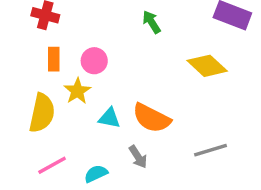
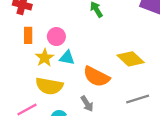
yellow diamond: (207, 66) -> (131, 59), moved
yellow semicircle: (42, 113) -> (49, 86), moved, turned 88
cyan triangle: (109, 118) -> (67, 58), moved

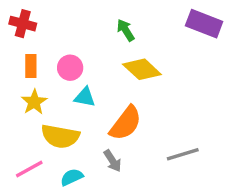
yellow star: (45, 58) -> (34, 102), moved
yellow diamond: (131, 59) -> (142, 69), moved
orange semicircle: (96, 77) -> (126, 123), turned -80

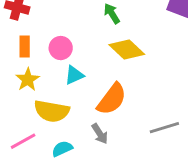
cyan triangle: (85, 97) -> (74, 75), turned -35

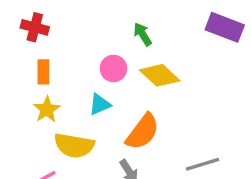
pink circle: (61, 48) -> (113, 68), moved

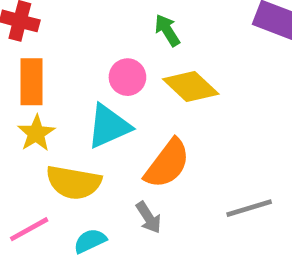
orange rectangle: (43, 72) -> (32, 82), size x1.4
cyan triangle: (100, 104) -> (109, 126), size x1.5

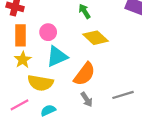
pink circle: (127, 77) -> (48, 32), moved
gray arrow: (149, 217) -> (87, 99), moved

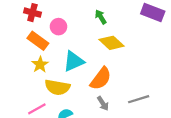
pink circle: (48, 32) -> (58, 27), moved
orange rectangle: (21, 35) -> (38, 41), turned -54

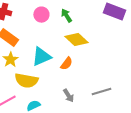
pink circle: (58, 27) -> (41, 15), moved
orange semicircle: (101, 79) -> (66, 64), moved, size x0.6

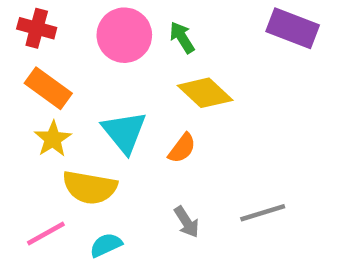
pink circle: (41, 15) -> (124, 35), size x1.5
cyan triangle: (41, 57) -> (124, 132), turned -45

